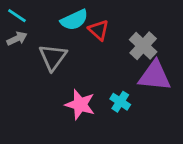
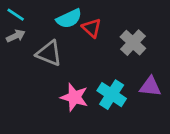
gray triangle: (53, 57) -> (49, 53), turned -44
purple triangle: (155, 76) -> (150, 87), moved, size x0.7
cyan cross: (120, 102) -> (112, 95), size x1.5

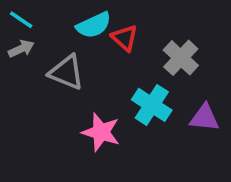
cyan cross: (112, 95) -> (152, 105), moved

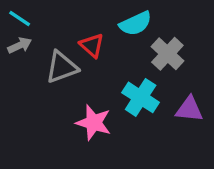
cyan semicircle: (94, 25) -> (136, 24), moved
red triangle: (125, 38) -> (92, 45), moved
gray triangle: (67, 72) -> (62, 67), turned -42

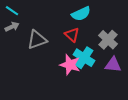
red triangle: (92, 45) -> (72, 35), moved
gray cross: (167, 54) -> (108, 40), moved
pink star: (94, 123) -> (70, 65), moved

